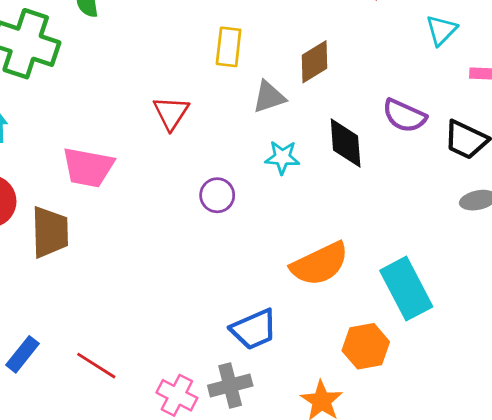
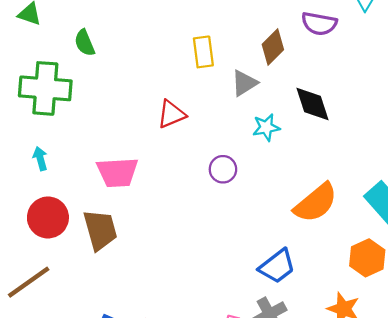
red triangle: (171, 113) -> (171, 114), turned 48
purple semicircle: (404, 116) -> (319, 24), moved

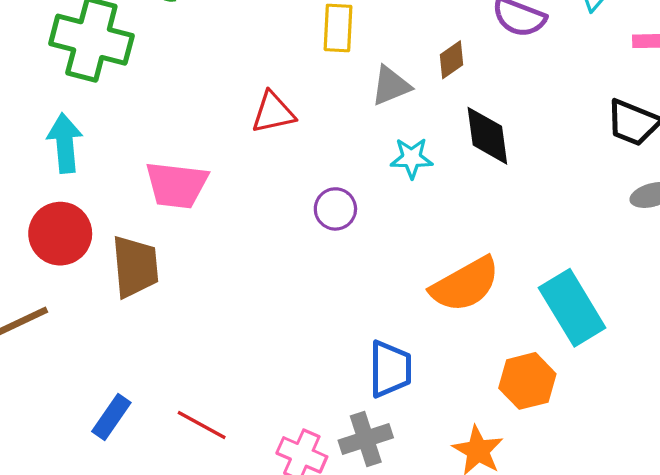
brown diamond: (273, 47) -> (451, 60), moved, size x0.7
cyan arrow: (40, 158) -> (65, 143), size x1.6
blue trapezoid: (277, 266) -> (390, 369), turned -63

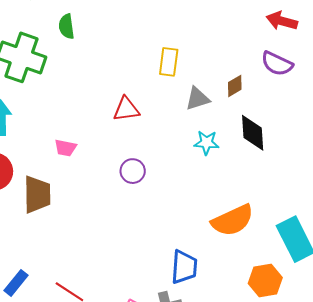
pink trapezoid: (177, 185) -> (65, 148), size x0.6
purple circle: (335, 209) -> (133, 171), moved

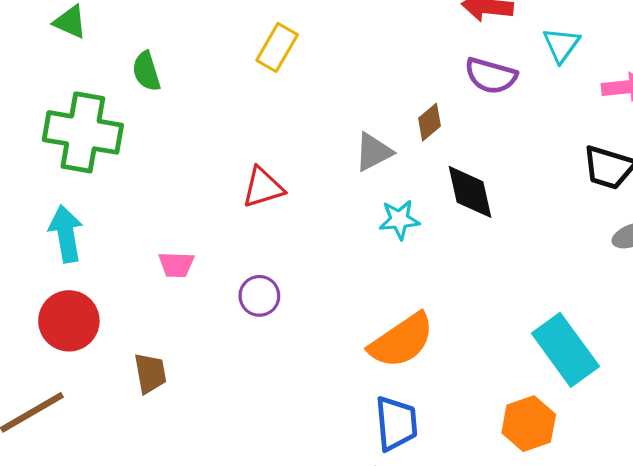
yellow rectangle: (169, 62) -> (277, 47), moved, turned 32
purple circle: (133, 171) -> (259, 296), moved
brown trapezoid: (37, 194) -> (150, 373), moved, size x0.7
orange semicircle: (233, 220) -> (402, 341), moved

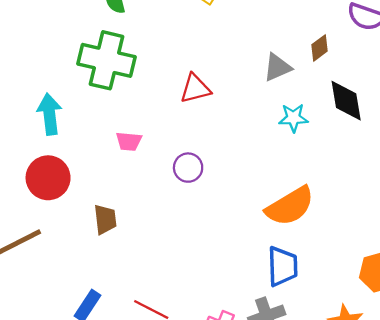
green cross: (83, 132) -> (106, 60), moved

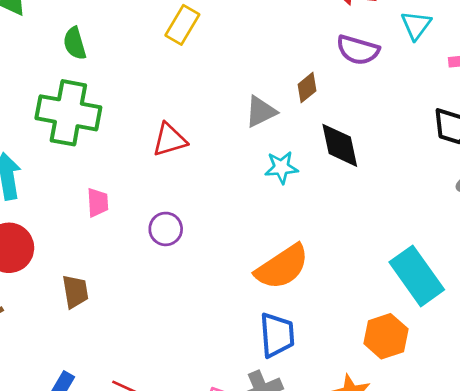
pink trapezoid: (129, 141) -> (98, 203), turned -96

